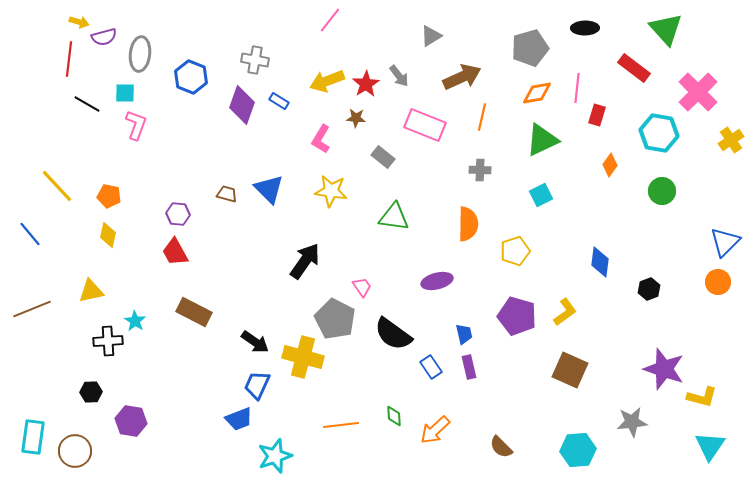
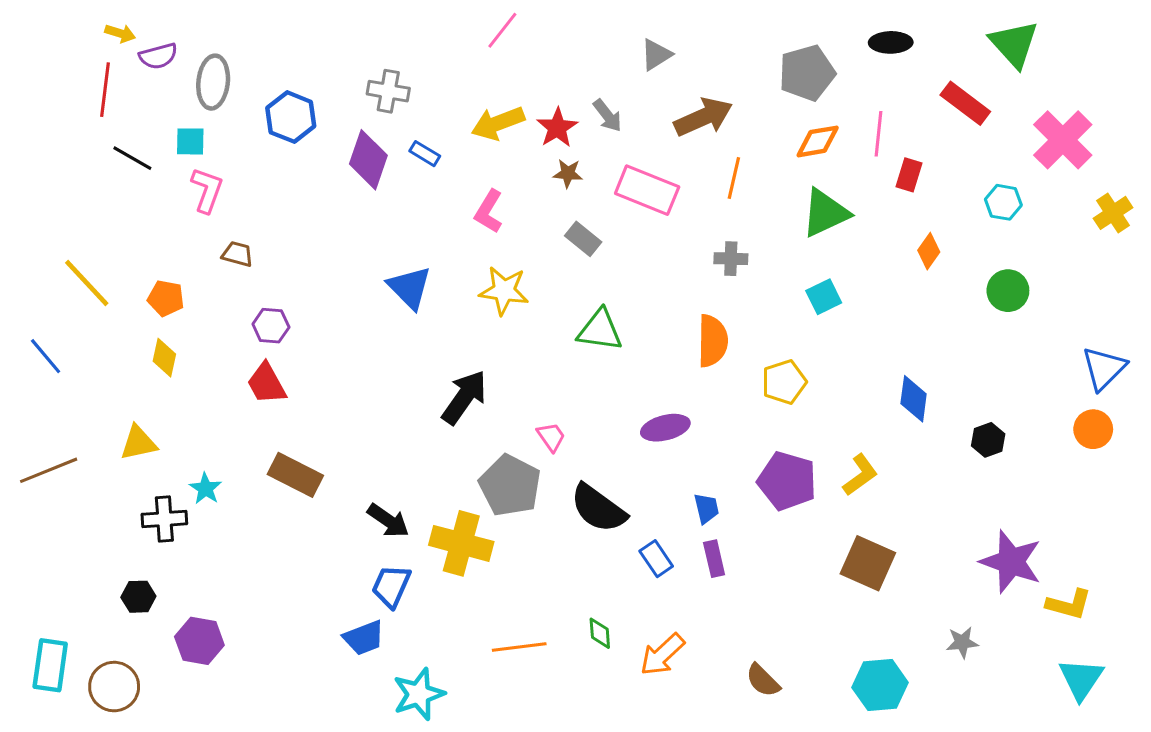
brown star: (356, 118) -> (568, 173), moved
cyan hexagon: (659, 133) -> (1003, 202), size x0.6
brown trapezoid: (227, 194) -> (237, 254), moved
gray star: (632, 422) -> (962, 642), size x0.7

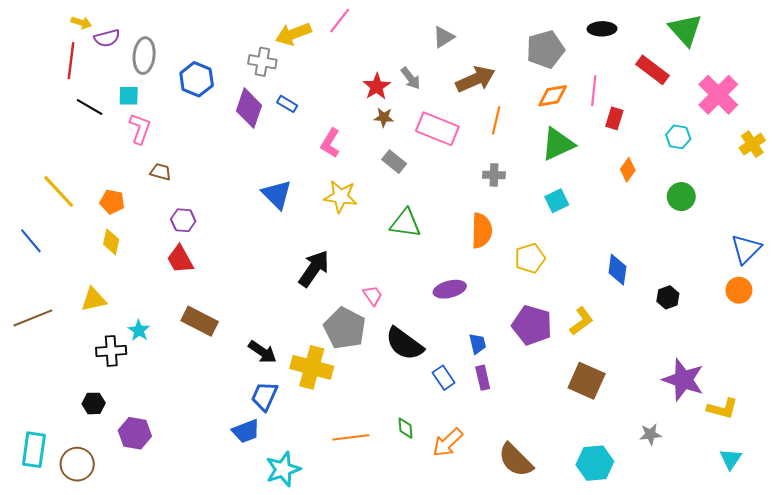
yellow arrow: (498, 123) -> (293, 34), moved
cyan triangle: (1081, 679) -> (731, 459), size x0.7
brown semicircle: (763, 680) -> (516, 460), size x1.5

